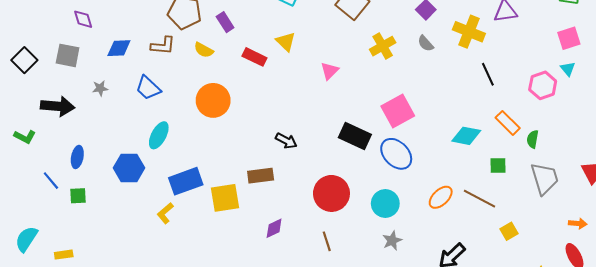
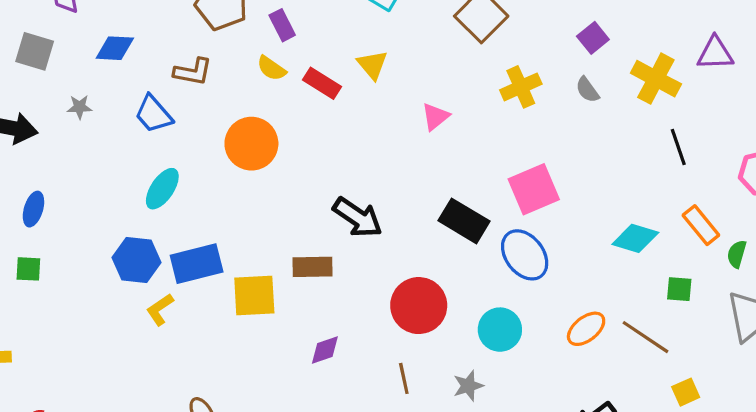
brown L-shape: (163, 46) -> (193, 72), moved
yellow semicircle: (204, 50) -> (271, 68), moved
black arrow: (286, 141) -> (358, 217), size x1.5
blue hexagon: (129, 168) -> (136, 260), moved
gray star: (392, 241) -> (468, 386), moved

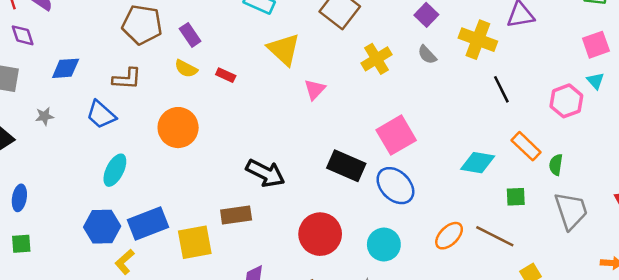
yellow triangle: (372, 65) -> (284, 49), moved, size x1.4
red rectangle: (322, 83) -> (226, 75), size x0.7

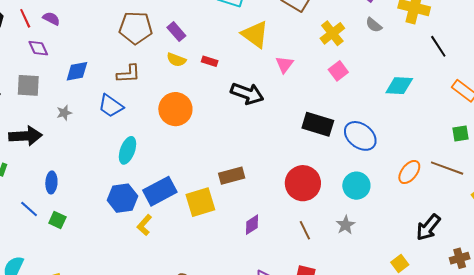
pink square: (396, 135) -> (338, 71), moved, size x0.6
cyan diamond: (478, 163) -> (399, 86), moved
black arrow: (265, 173) -> (247, 94), moved
green square: (21, 244) -> (57, 220), turned 36

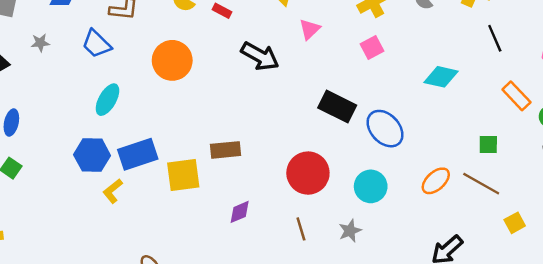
green square: (461, 133) -> (488, 144), moved

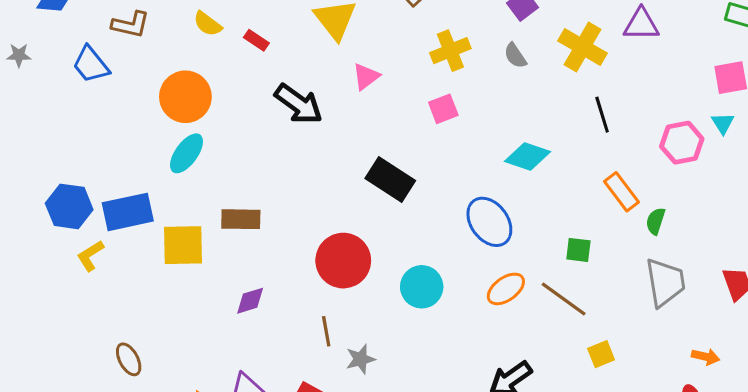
cyan ellipse: (107, 100) -> (187, 153), moved
blue ellipse: (385, 129) -> (489, 222), moved
gray star: (350, 231) -> (360, 359), moved

